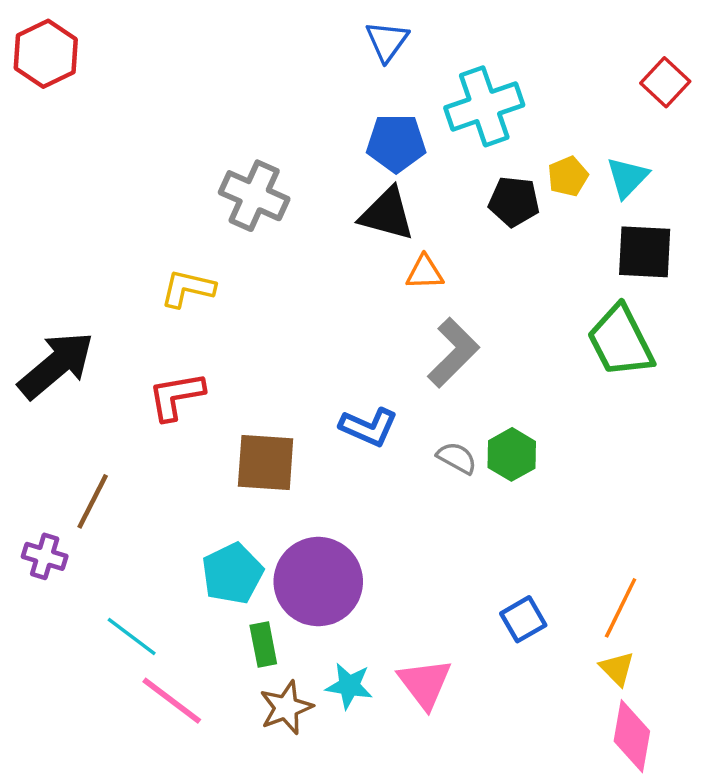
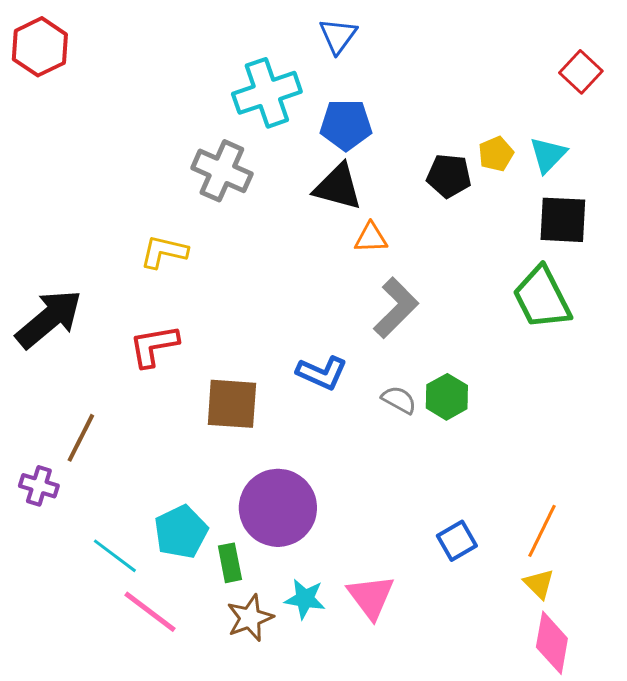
cyan cross: (484, 106) -> (267, 93), moved
cyan pentagon: (232, 574) -> (181, 532), moved

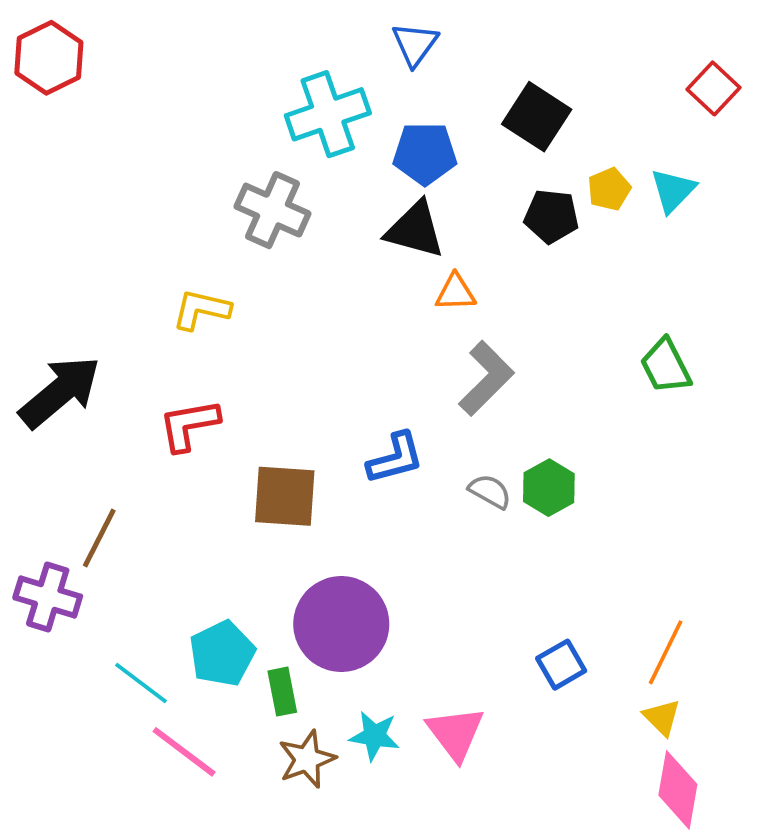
black square: (563, 220) -> (537, 117), moved, turned 30
green trapezoid: (542, 298) -> (666, 366), size x0.7
blue L-shape: (322, 373) -> (395, 458), turned -39
purple cross: (39, 486) -> (48, 597), size x1.4

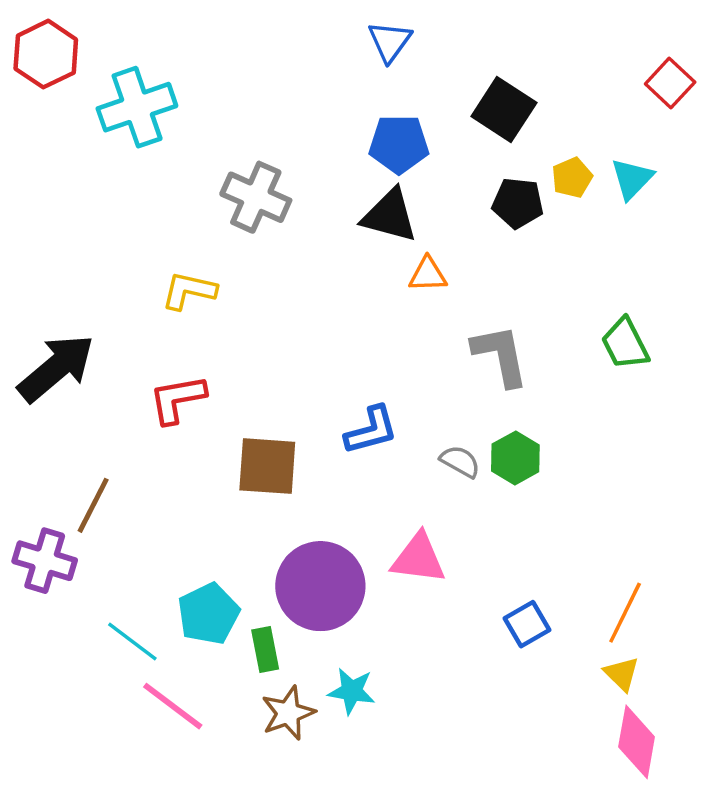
cyan cross: (328, 114) -> (137, 107), moved
gray L-shape: (486, 378) -> (500, 355), moved, turned -56
pink triangle: (456, 733) -> (419, 558), moved, turned -46

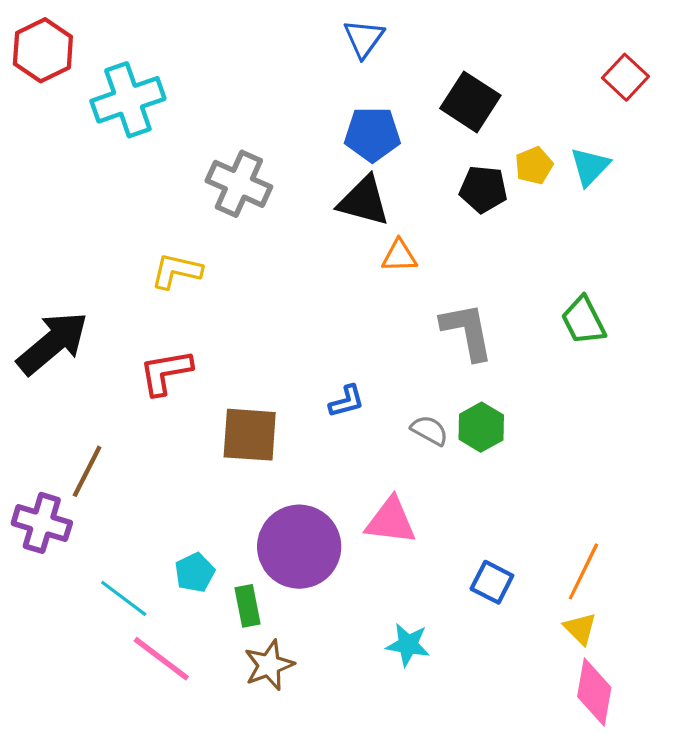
blue L-shape: (371, 430) -> (347, 401), size x0.7
cyan pentagon: (209, 614) -> (195, 573), size x0.7
blue square: (527, 624) -> (492, 582), turned -33
cyan star: (352, 691) -> (408, 645), moved

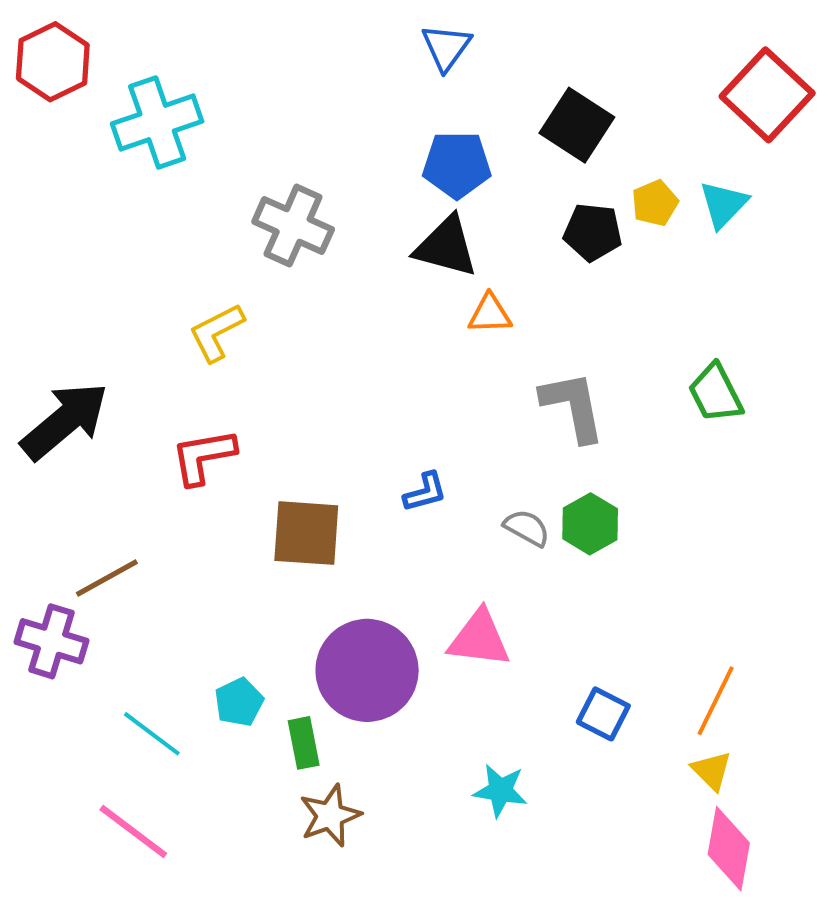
red square: (625, 77) -> (767, 95), size x1.6
yellow L-shape: (176, 271) -> (217, 332), turned -40
brown line: (87, 471) -> (107, 578), turned 34
pink line: (161, 659) -> (133, 831), moved

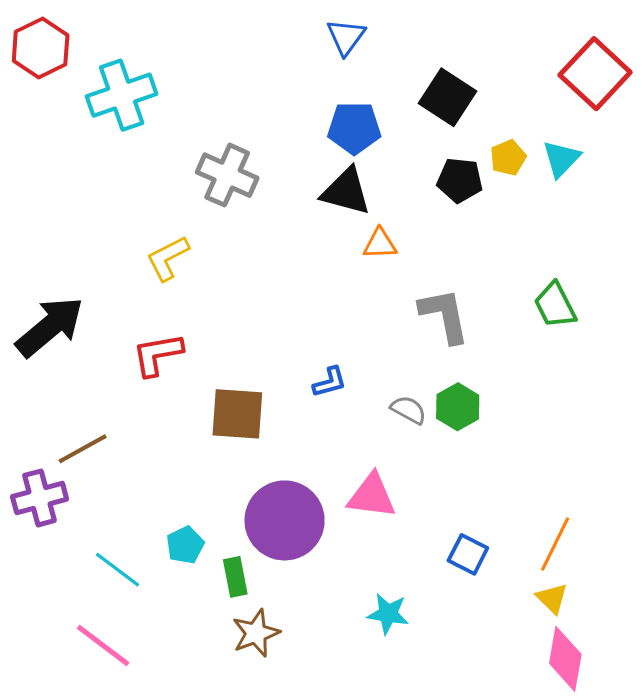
purple cross: (51, 641) -> (40, 498), turned -32

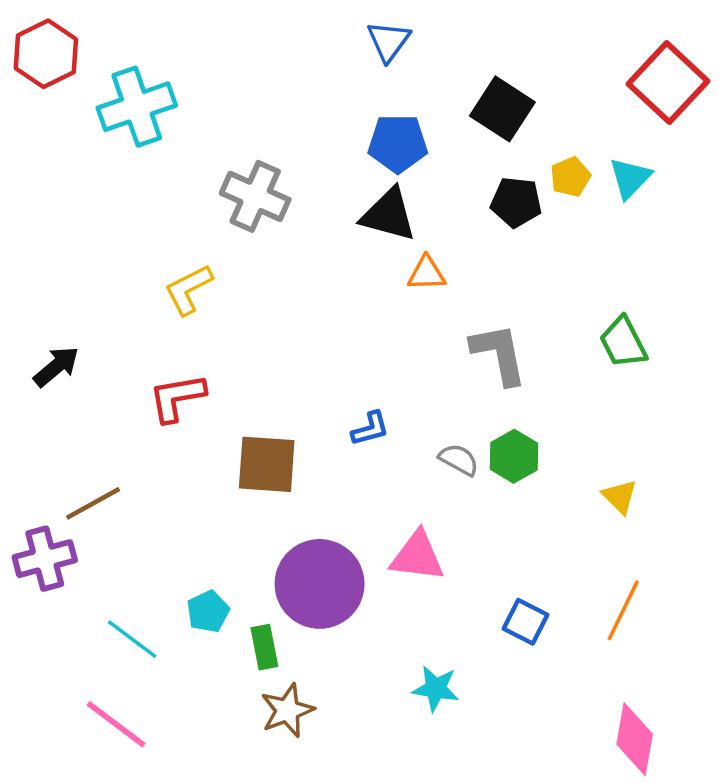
black arrow: (50, 327) -> (56, 367), size x0.6
yellow triangle: (552, 598) -> (620, 497), moved

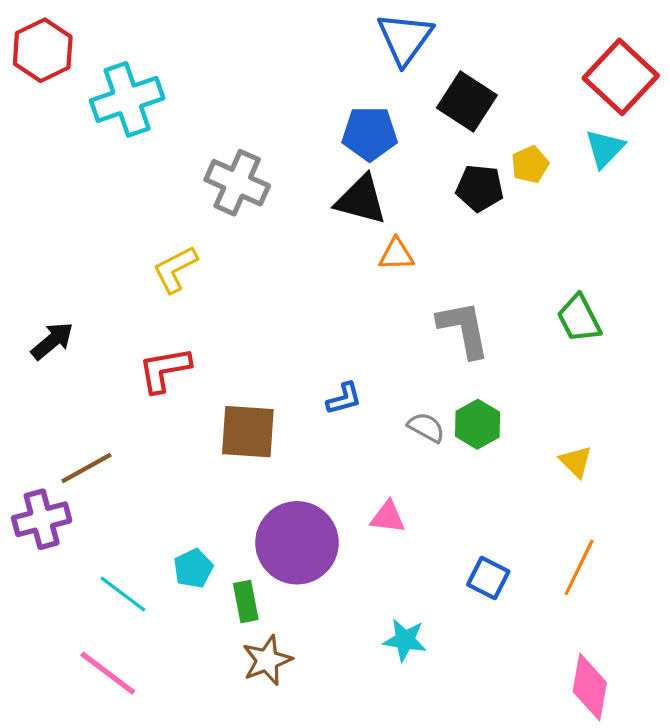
blue triangle: (389, 41) -> (405, 38), moved, size x1.4
cyan triangle: (630, 178) -> (605, 148), moved
pink triangle: (417, 556) -> (388, 517), size x0.7

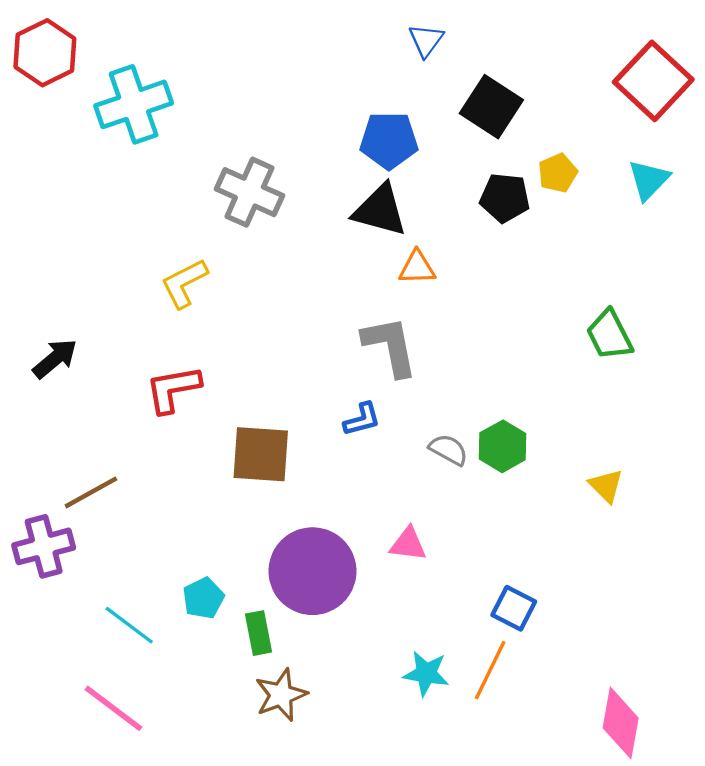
blue triangle: (405, 38) -> (426, 40), size x0.6
cyan triangle: (605, 148) -> (649, 180), moved
gray L-shape: (464, 329) -> (390, 346), moved
orange line: (579, 567) -> (490, 670), moved

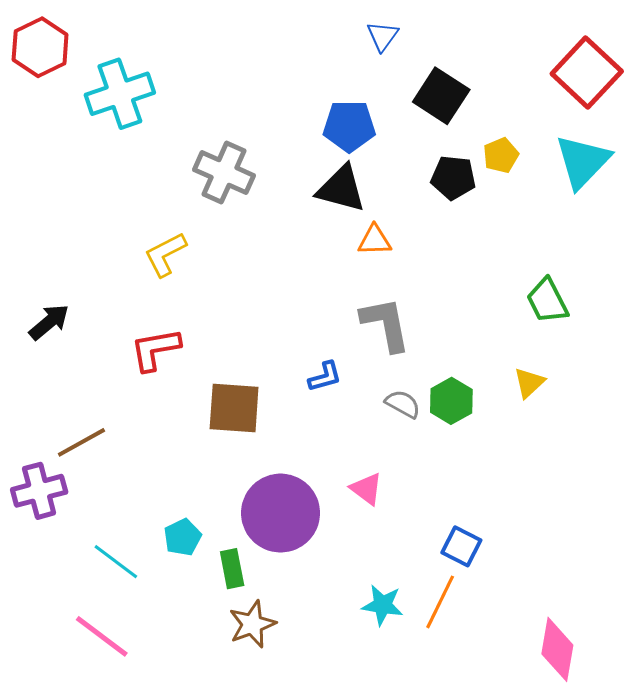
cyan triangle: (649, 180) -> (583, 161), size x1.5
gray L-shape: (390, 346) -> (386, 324), moved
yellow triangle: (606, 486) -> (529, 383), moved, turned 32
pink triangle: (408, 544) -> (366, 489), turned 30

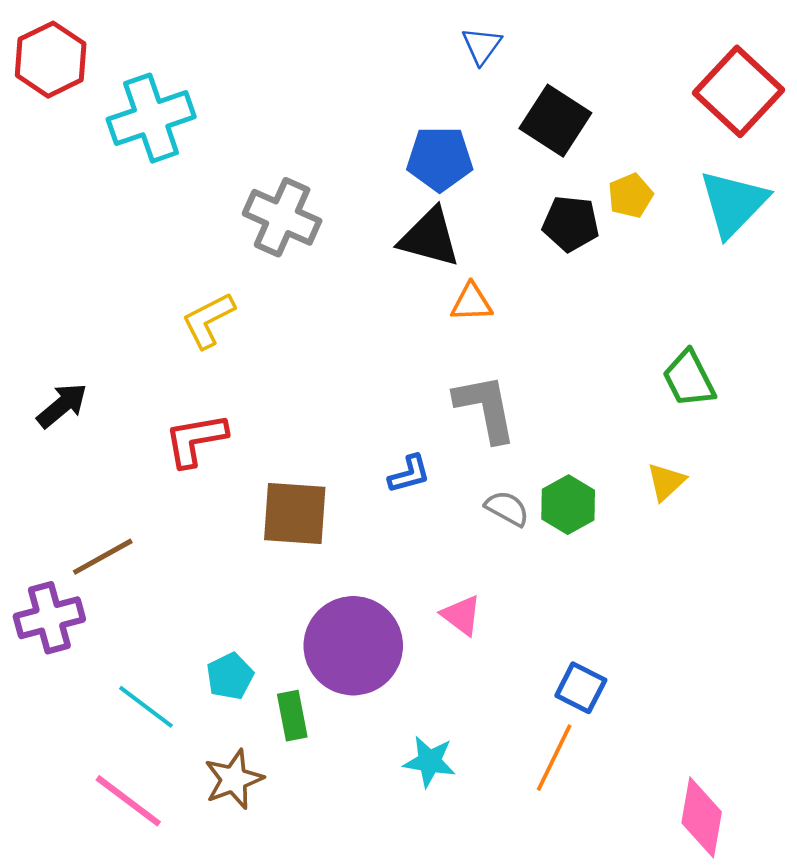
cyan star: (383, 605) -> (430, 761), moved
brown star: (252, 624) -> (234, 779), moved

